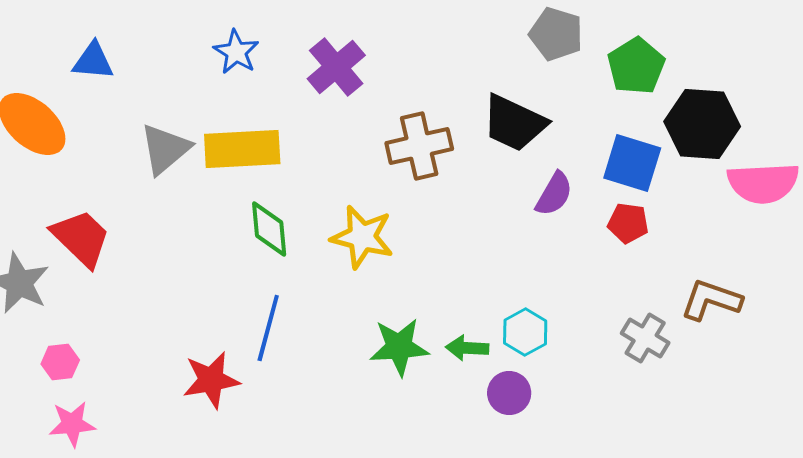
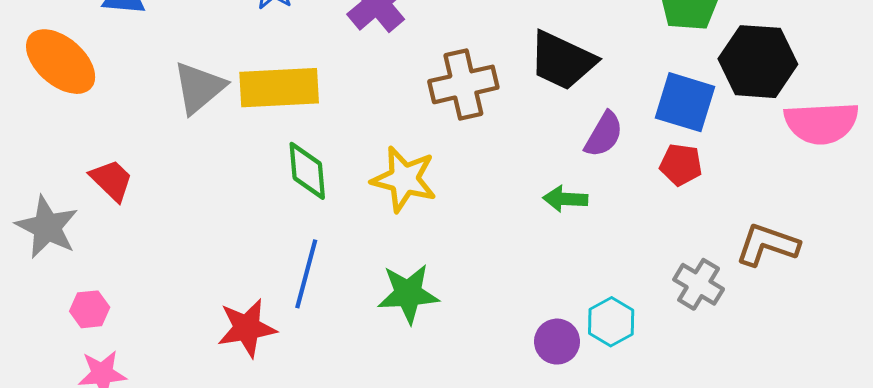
red trapezoid: (81, 238) -> (112, 180), size x0.7
cyan hexagon: (525, 332) -> (611, 322), moved
green star: (399, 347) -> (408, 294), moved
green arrow: (467, 348) -> (565, 199), moved

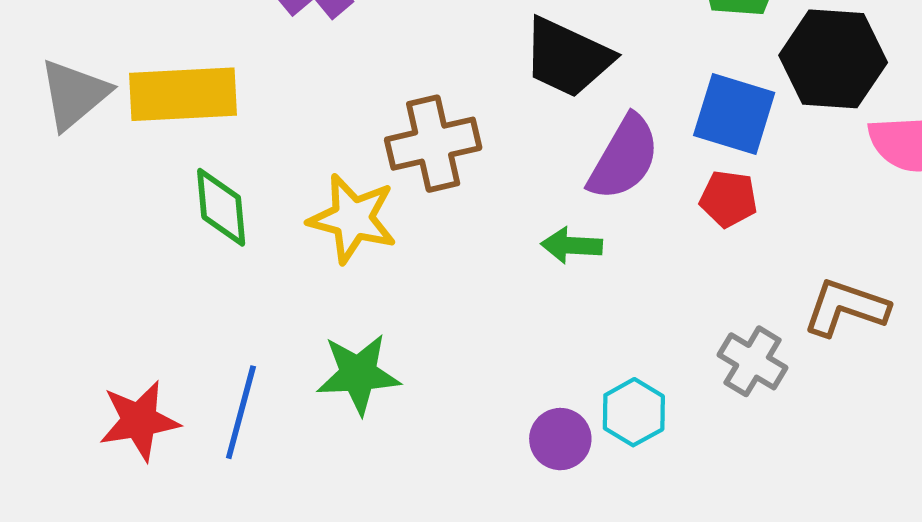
brown cross: (463, 84) -> (433, 144), moved
purple semicircle: (604, 134) -> (624, 158), size x1.4
blue line: (306, 274) -> (241, 412), moved

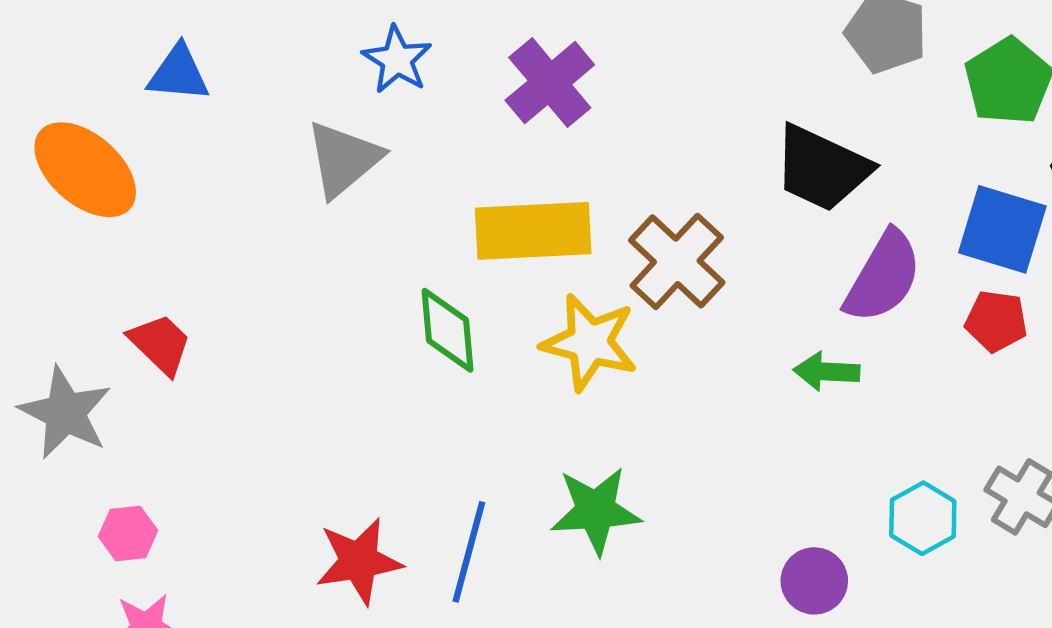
gray triangle: (74, 94) -> (344, 159), moved
yellow rectangle: (183, 94) -> (533, 231), moved
brown cross: (433, 144) -> (677, 261), turned -34
cyan hexagon: (634, 412) -> (923, 518), moved

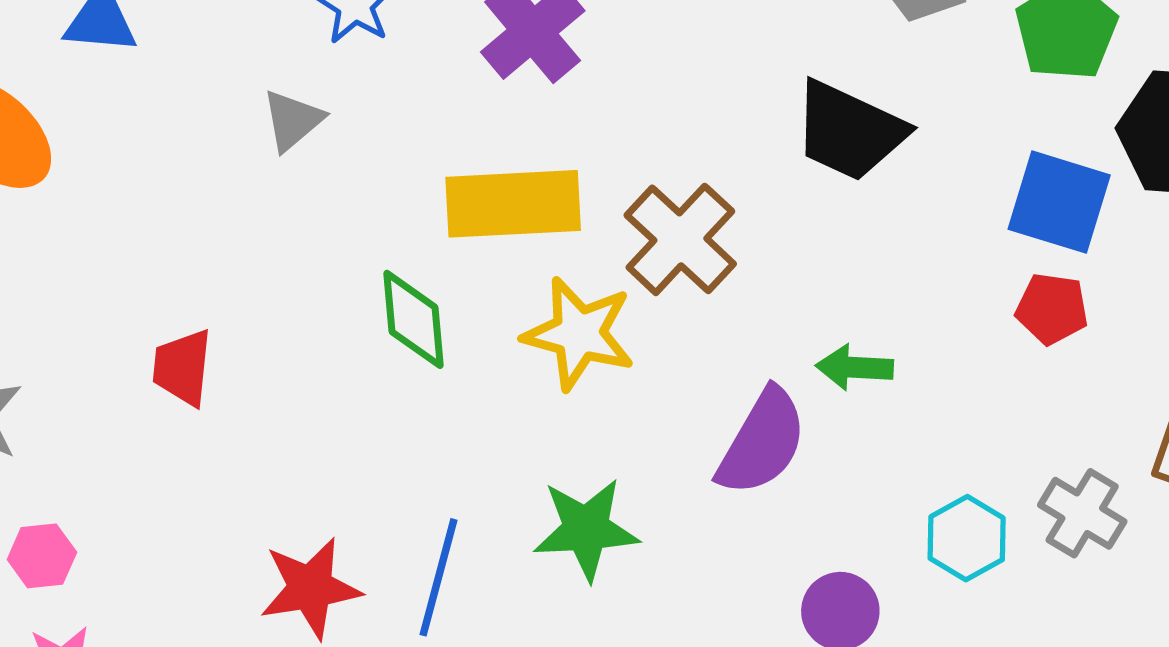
gray triangle: (344, 159) -> (293, 120), size x0.7
purple semicircle: (883, 277) -> (762, 442), moved
red trapezoid: (160, 344) -> (182, 367), moved, turned -128

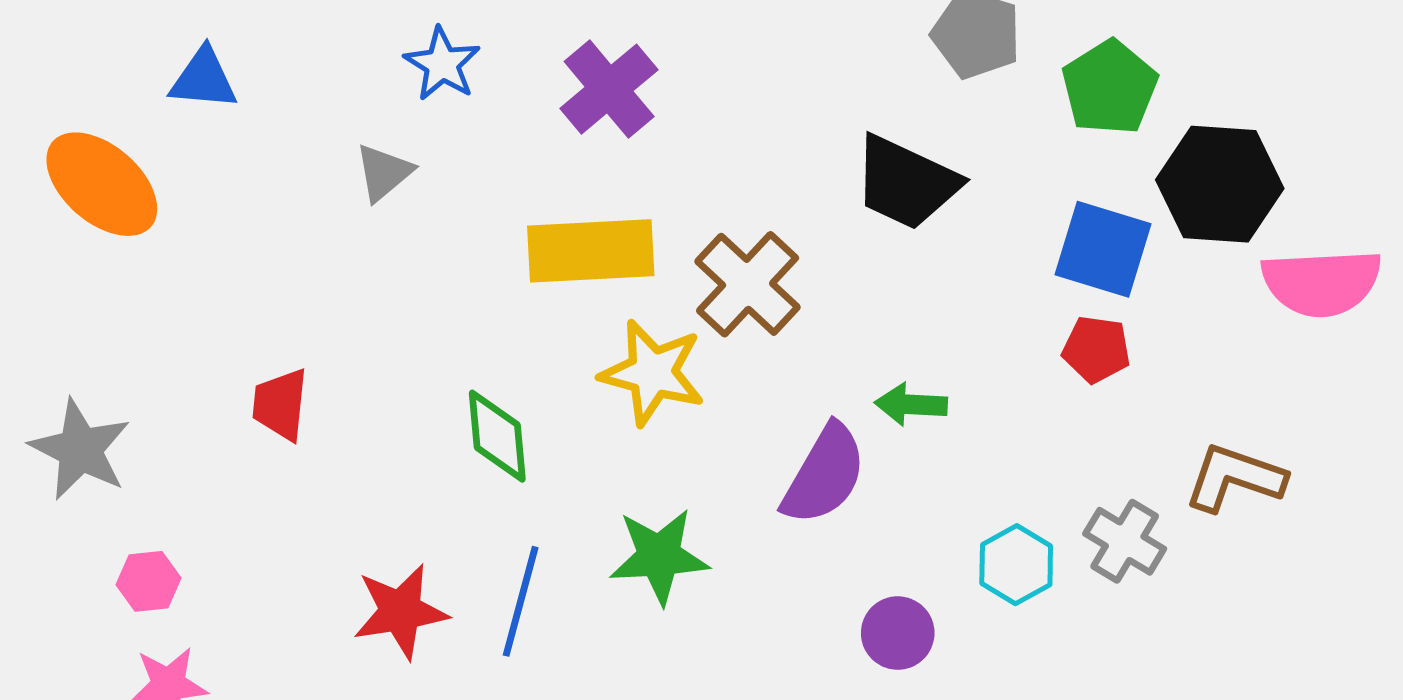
green diamond: (414, 319) -> (497, 436), moved

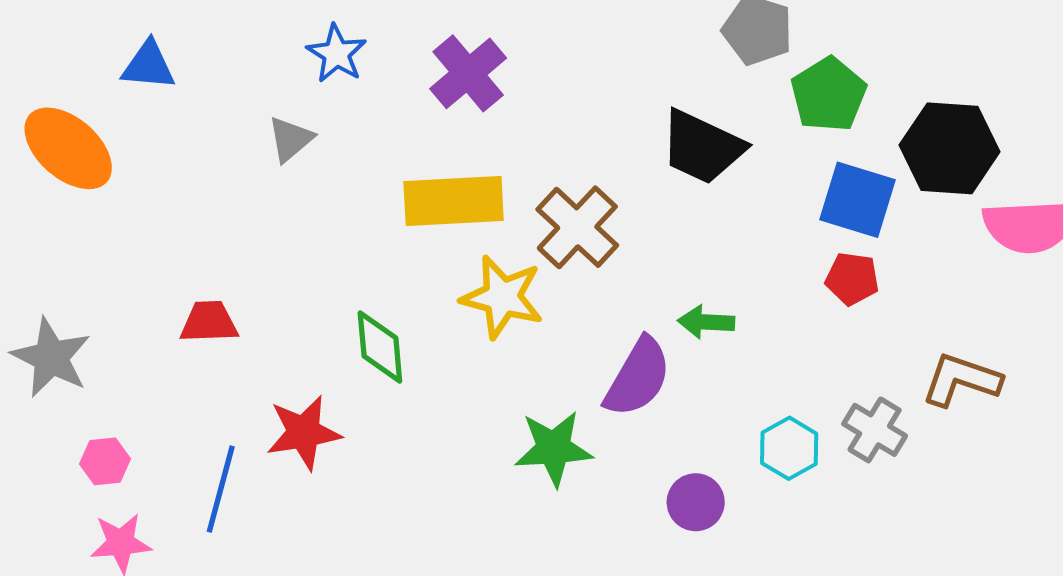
green pentagon: (1110, 87) -> (829, 94), moved
red trapezoid: (280, 404) -> (209, 322), turned 82
green star: (659, 556) -> (554, 448), moved
blue line: (521, 601) -> (221, 489), moved
red star: (400, 611) -> (304, 433), moved

